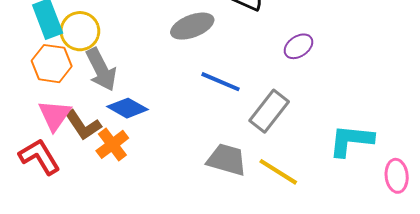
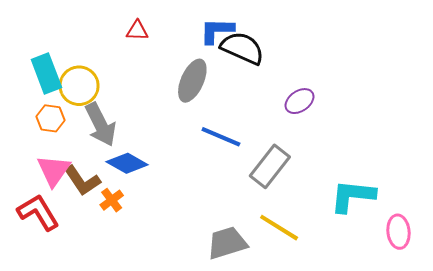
gray ellipse: (192, 26) -> (192, 81), turned -45
orange hexagon: (52, 64) -> (50, 118), size x0.7
orange cross: (112, 144) -> (112, 200), size x0.7
gray trapezoid: (227, 160) -> (227, 243), moved, turned -33

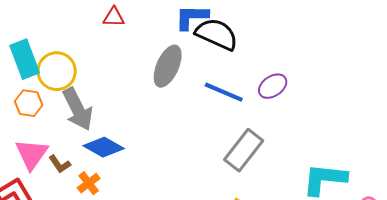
blue line: (221, 137) -> (224, 92), moved
brown L-shape: (82, 181) -> (60, 164), size x0.6

